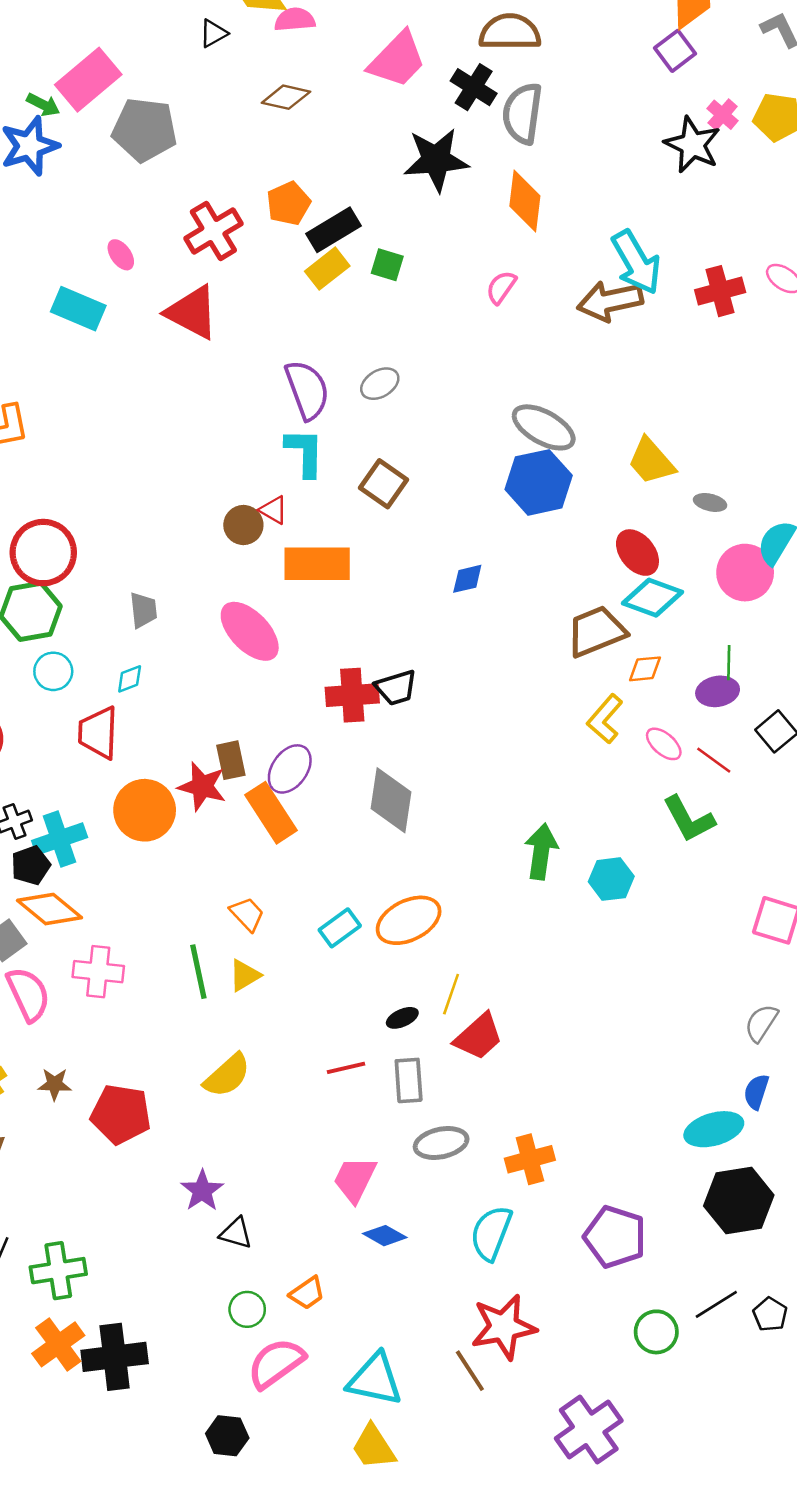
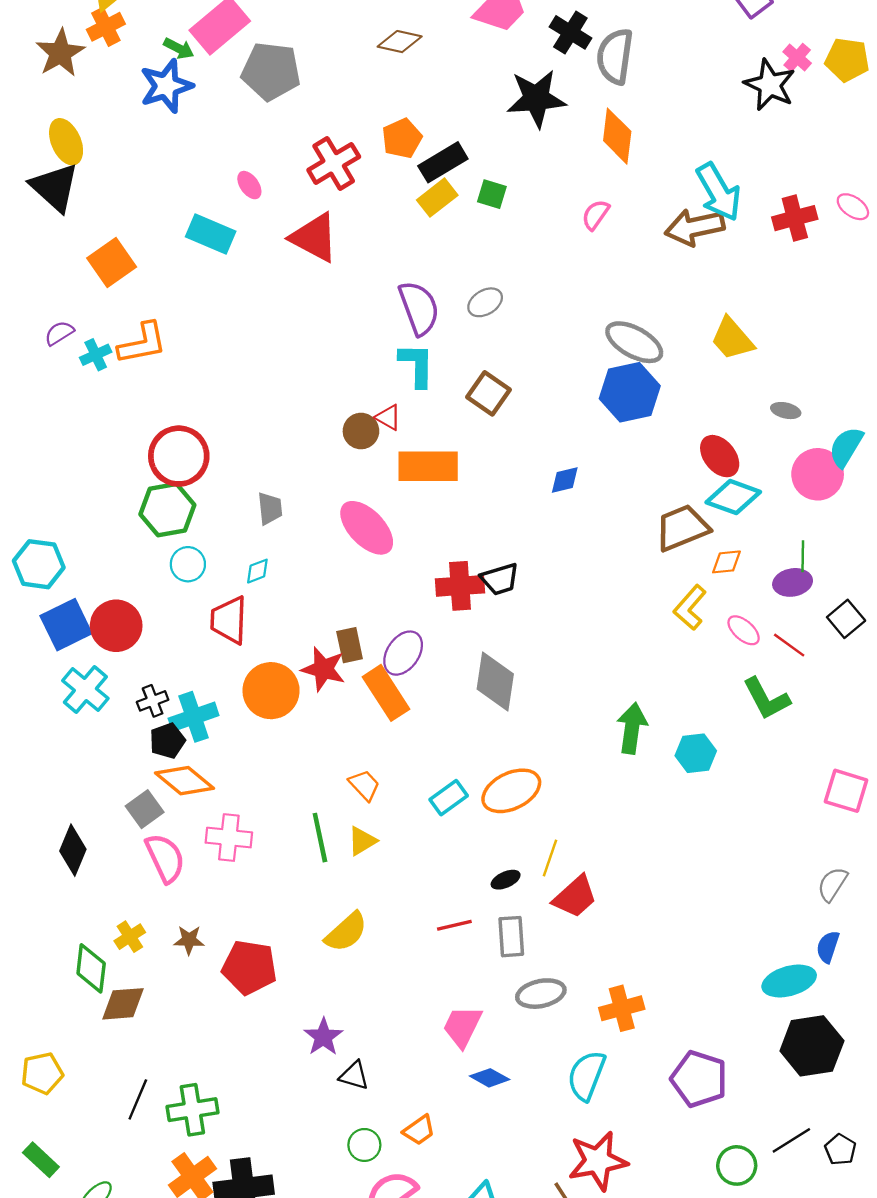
yellow trapezoid: (651, 461) -> (732, 339), moved

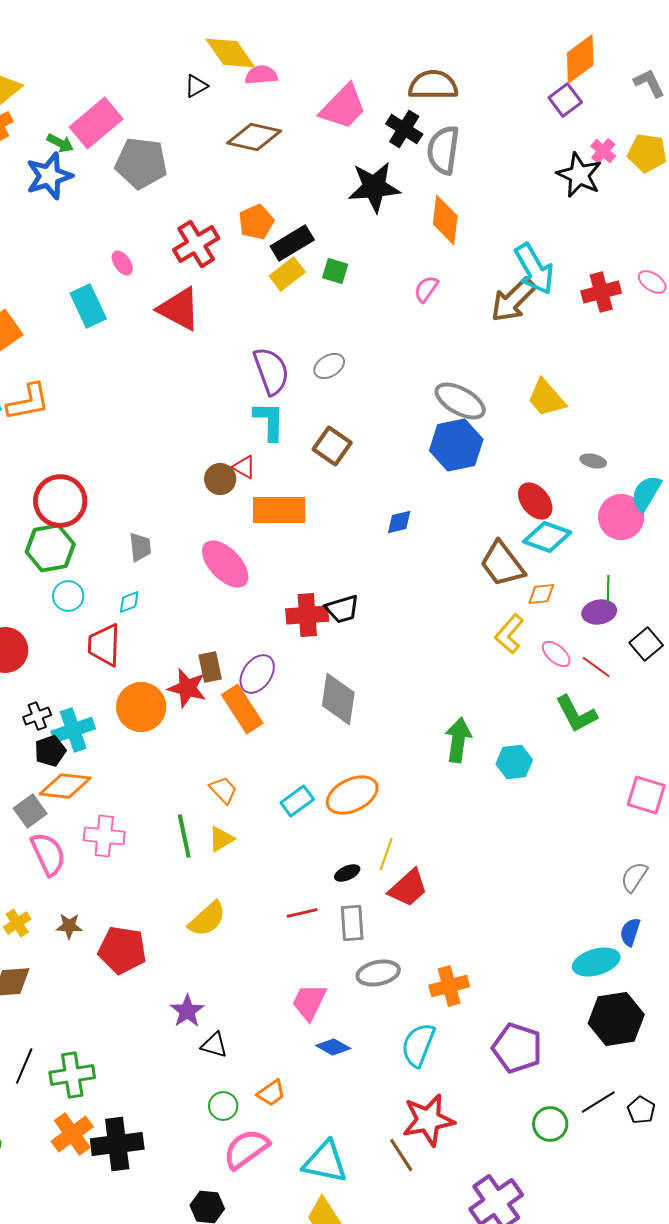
brown diamond: (400, 42) -> (254, 137), size x1.4
brown arrow: (695, 227) -> (513, 300), turned -33
cyan rectangle: (211, 234) -> (88, 306), turned 42
brown trapezoid: (682, 528) -> (502, 564), turned -105
orange diamond: (184, 781) -> (65, 786), turned -33

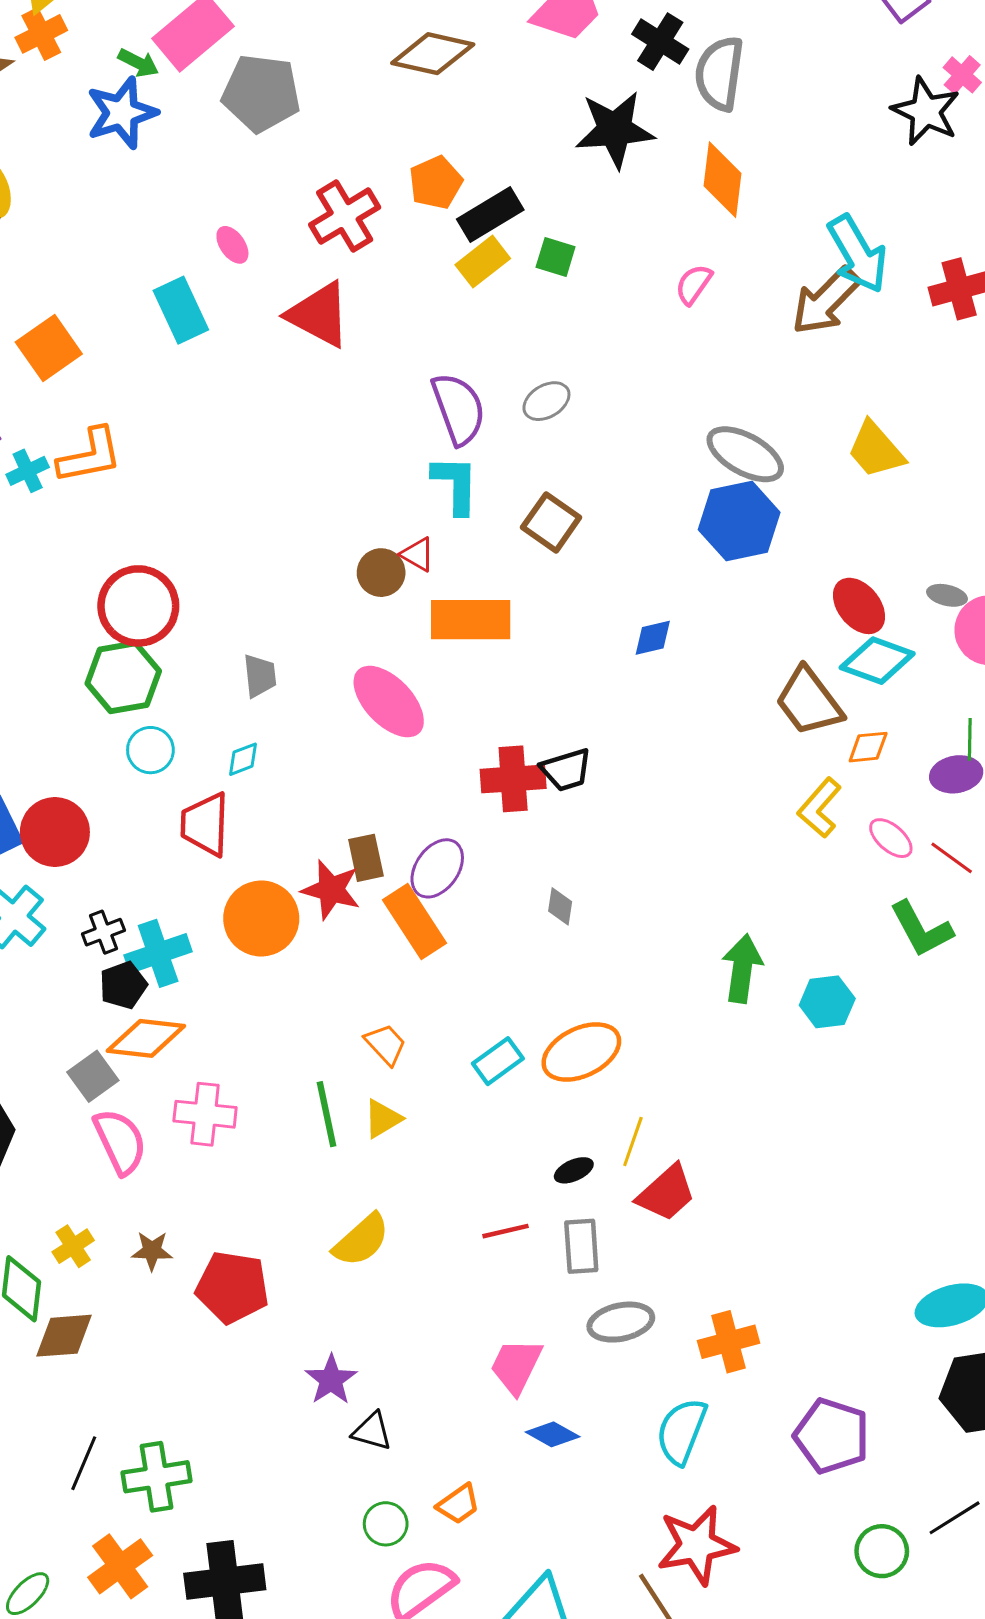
gray ellipse: (593, 461) -> (947, 595), moved
gray diamond: (338, 699) -> (560, 906), size x0.5
orange cross: (72, 1134) -> (120, 1566), moved

